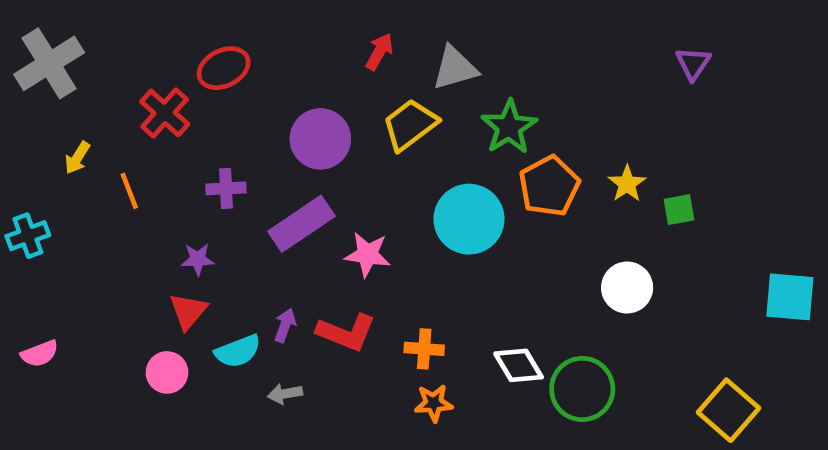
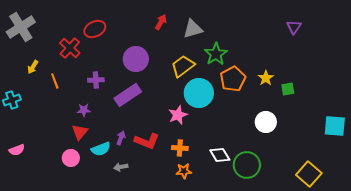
yellow trapezoid: (410, 125) -> (183, 66), moved
pink star: (368, 254) -> (178, 115), moved, turned -30

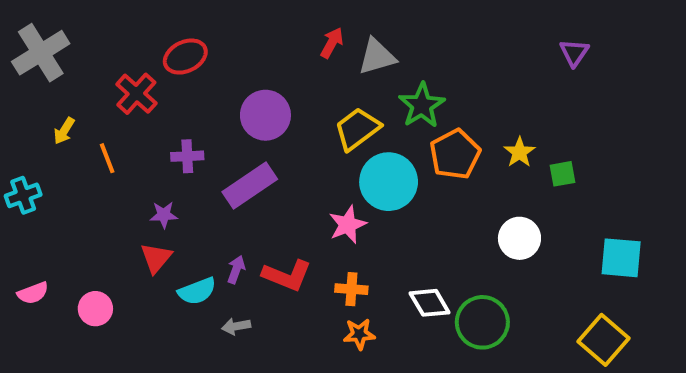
red arrow: (161, 22) -> (332, 43), moved
cyan square: (335, 126) -> (621, 258), moved
pink circle: (71, 158) -> (95, 309), moved

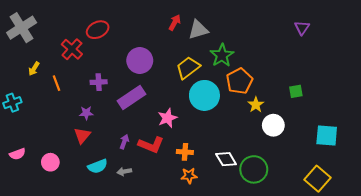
yellow star: (519, 152) -> (256, 105), moved
pink star: (348, 225) -> (167, 118), moved
cyan semicircle: (197, 291) -> (98, 166), moved

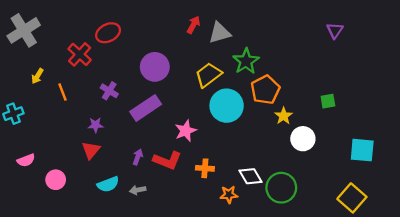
purple cross: (99, 82) -> (109, 91), turned 35
pink semicircle: (17, 154) -> (26, 160), moved
orange star: (189, 176) -> (229, 195), moved

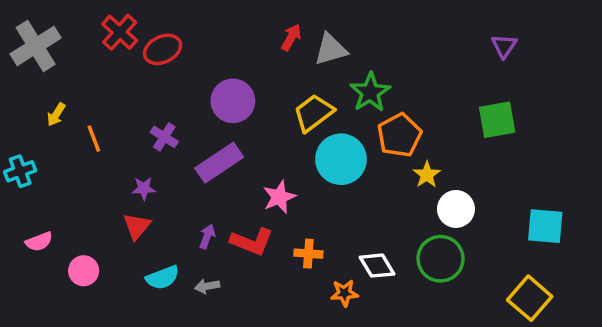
red cross: (80, 54) -> (120, 32), moved
green square: (328, 101) -> (497, 120), moved, size x1.6
green circle: (281, 188) -> (441, 259), moved

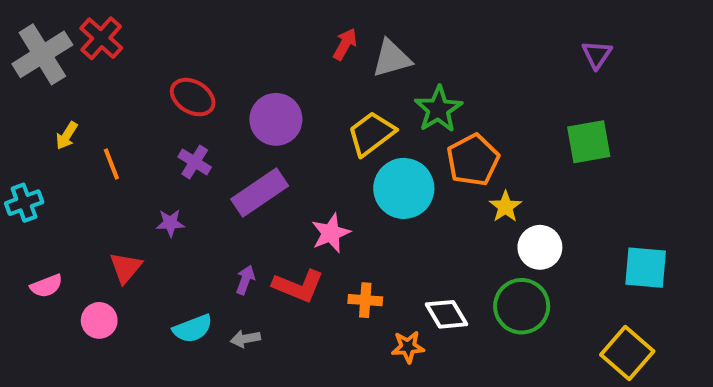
red cross: (120, 32) -> (101, 38), moved
red ellipse: (163, 49) -> (193, 97), moved, turned 57
red triangle: (137, 226) -> (126, 268), moved

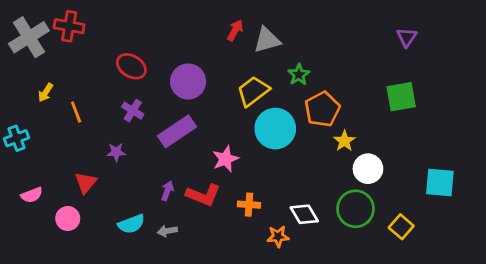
red cross: (101, 38) -> (69, 26), turned -32
green star: (438, 109) -> (299, 75), size x0.7
yellow square: (627, 353) -> (401, 227), moved, size x0.7

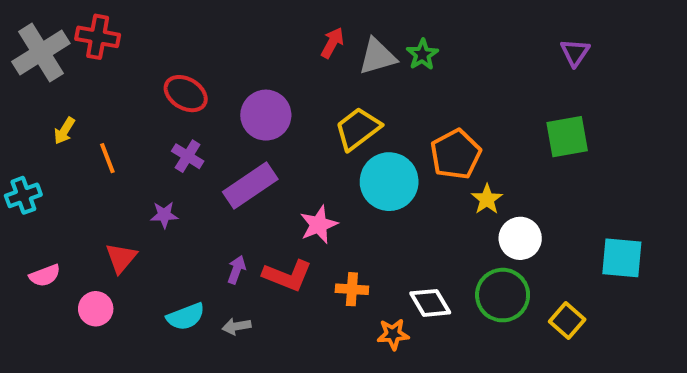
green star: (299, 75) -> (422, 54), moved

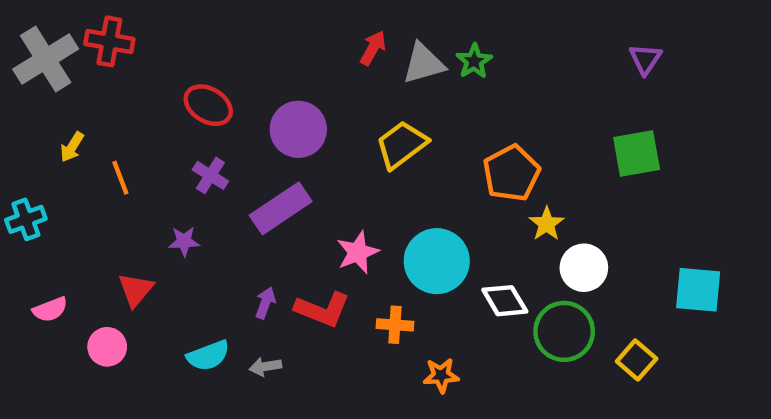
cyan circle: (389, 182) -> (437, 261), moved
white diamond: (430, 303) -> (505, 301), moved

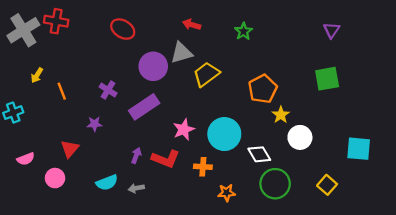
red arrow: (373, 48) -> (192, 25), turned -102
gray triangle: (424, 63) -> (181, 53), moved
red ellipse: (208, 105) -> (123, 29), moved
green circle: (564, 331) -> (275, 184), moved

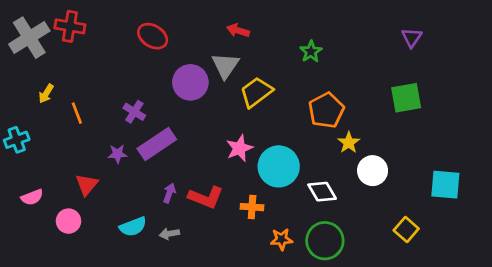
green star: (243, 31) -> (311, 52), moved
gray triangle: (181, 53) -> (225, 66), turned -40
purple rectangle: (144, 107) -> (157, 144), moved
pink star: (184, 130) -> (239, 148), moved
green circle: (275, 184) -> (325, 241), moved

